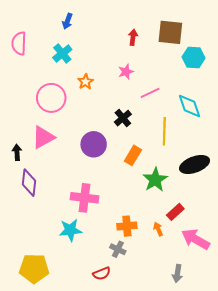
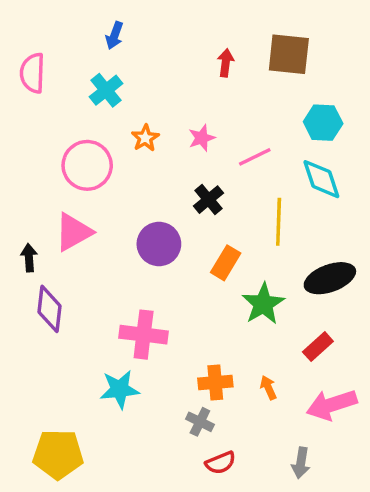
cyan hexagon: (194, 58) -> (323, 123), moved
pink star: (126, 72) -> (202, 138), moved
red rectangle: (175, 212) -> (318, 347), moved
pink arrow: (196, 239) -> (332, 405), turned -48
red semicircle: (102, 273) -> (220, 463), moved

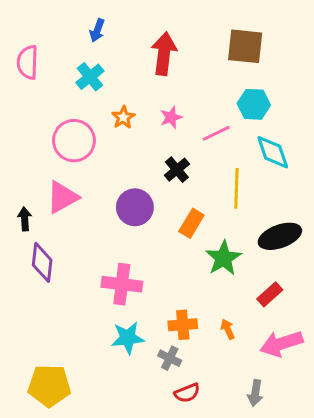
red arrow: (226, 63) -> (164, 54), moved, size x1.8
cyan hexagon: (323, 123) -> (254, 104), moved
cyan star: (120, 389) -> (128, 338), moved

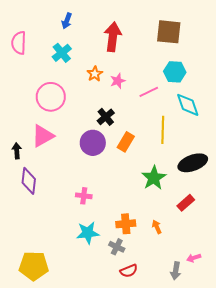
orange star: (123, 117) -> (95, 74), moved
black cross: (177, 170) -> (106, 117), moved
orange rectangle: (191, 223) -> (126, 142), moved
pink cross: (122, 284) -> (84, 196), size x0.6
pink arrow: (281, 344) -> (194, 258), moved, size x0.5

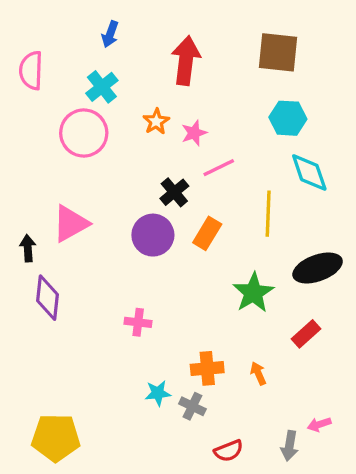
pink line: (149, 92) -> (219, 168), moved
pink circle: (51, 97) -> (84, 133), moved
cyan star: (88, 233) -> (158, 393), moved, size x0.7
red semicircle: (129, 271) -> (229, 451), moved

